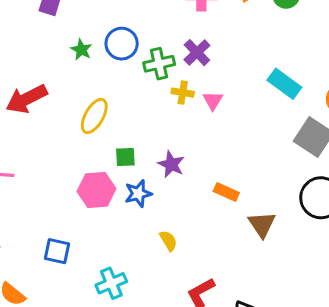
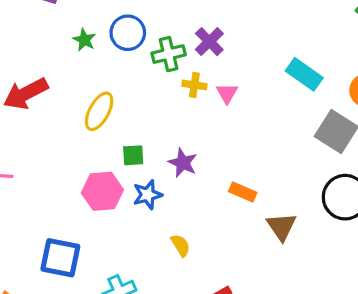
blue square: (57, 251) -> (60, 258), size x1.4

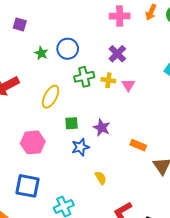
green cross: (169, 54) -> (84, 77), moved
pink hexagon: (102, 191) -> (33, 142), moved

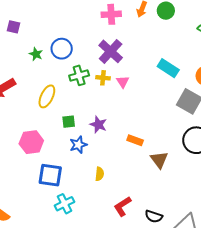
purple cross: (117, 54) -> (111, 51), size x1.4
yellow semicircle: (101, 178) -> (100, 174), turned 40
blue square: (28, 186) -> (50, 175), moved

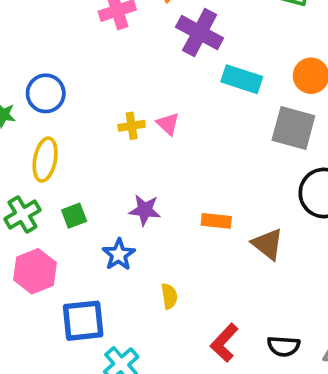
purple cross: (111, 51) -> (200, 33), moved
green cross: (79, 75) -> (22, 215), moved
yellow ellipse: (47, 96) -> (45, 160), moved
green square: (69, 122) -> (74, 216), moved

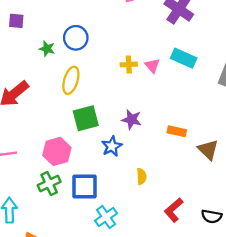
cyan rectangle: (242, 79) -> (184, 58), moved
green cross: (22, 215) -> (49, 184), moved
green square: (74, 216) -> (86, 118), size x1.6

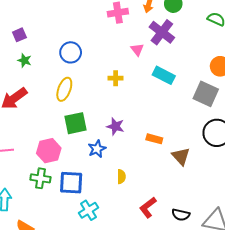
purple square: (16, 21) -> (19, 35), turned -32
green star: (47, 49) -> (24, 60), moved
pink triangle: (152, 66) -> (137, 50), moved
green cross: (49, 184) -> (40, 178), turned 30

